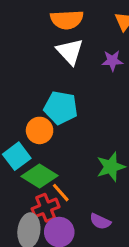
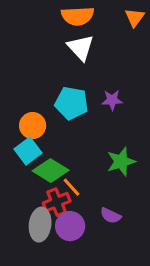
purple star: (112, 61) -> (112, 100), moved
orange circle: (40, 130) -> (33, 126), moved

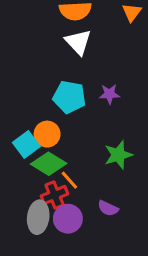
orange circle: (33, 126) -> (47, 134), moved

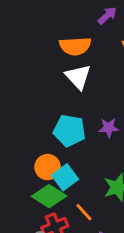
cyan square: (26, 144) -> (65, 177), moved
orange line: (69, 180) -> (84, 212), moved

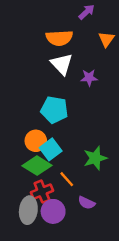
purple star: (109, 128) -> (89, 78), moved

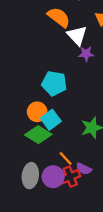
orange semicircle: (59, 38) -> (59, 17), turned -140
white triangle: (62, 64) -> (77, 35), moved
orange line: (67, 179) -> (66, 158), moved
red cross: (42, 192) -> (70, 177), moved

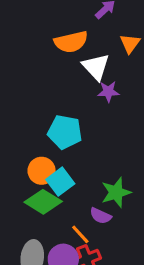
orange semicircle: (59, 17) -> (71, 42), turned 130
purple semicircle: (84, 169) -> (101, 216), moved

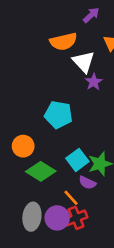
purple star: (108, 92) -> (94, 82), turned -30
orange circle: (42, 171) -> (23, 146), moved
cyan square: (60, 182) -> (77, 160), moved

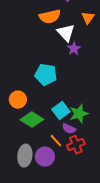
red cross: (76, 218) -> (76, 145), moved

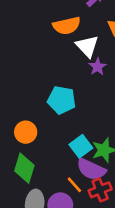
green diamond: (32, 120) -> (24, 168), moved, turned 75
purple semicircle: (69, 129) -> (91, 169), size x1.6

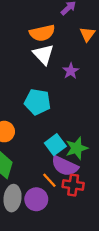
white triangle: (87, 46) -> (43, 54), moved
red cross: (100, 190) -> (73, 185), turned 30

